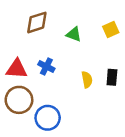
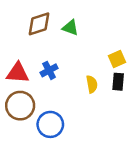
yellow square: (111, 30) -> (117, 59), moved
green triangle: (74, 34) -> (70, 28), moved
blue cross: (46, 67) -> (49, 70), turned 35

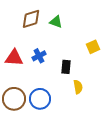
black rectangle: (118, 82) -> (66, 67), moved
yellow semicircle: (92, 84) -> (78, 87), moved
brown circle: (20, 106) -> (14, 99), moved

